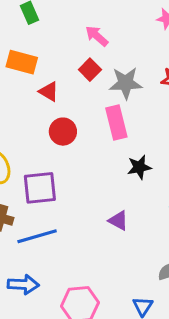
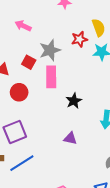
red square: (90, 70) -> (29, 62), moved
pink rectangle: (116, 123) -> (51, 77), turned 30

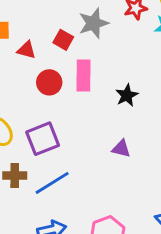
pink rectangle: (51, 77) -> (84, 76), moved

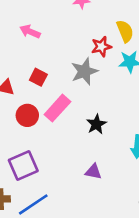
gray star: (94, 23) -> (84, 71), moved
pink rectangle: (84, 76) -> (57, 108), turned 44

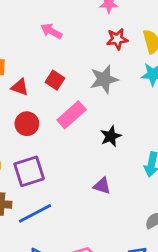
red star: (101, 47) -> (117, 39), moved
red circle: (27, 115) -> (27, 124), moved

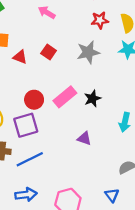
pink rectangle: (72, 115) -> (65, 97), moved
red circle: (27, 124) -> (34, 100), moved

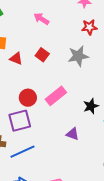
black star: (92, 99) -> (91, 106), moved

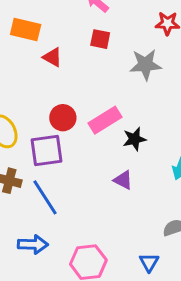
red square: (42, 55) -> (100, 39), moved, turned -32
black star: (91, 106) -> (134, 139), moved
blue line: (23, 152) -> (45, 197), turned 75

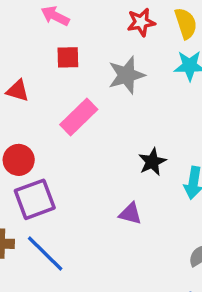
red circle: (63, 118) -> (19, 160), moved
pink rectangle: (105, 120) -> (79, 117), moved
black star: (134, 139) -> (152, 162), moved

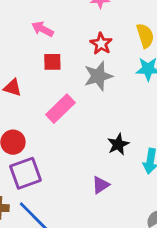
red star: (141, 22) -> (101, 44), moved, turned -30
purple triangle: (130, 214) -> (101, 185), turned -48

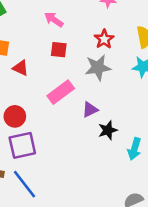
purple triangle: (101, 185) -> (90, 110), moved

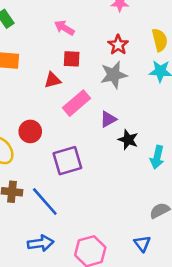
red triangle: (21, 68) -> (53, 80), moved, turned -35
black star: (108, 130) -> (128, 140), turned -30
purple square: (22, 145) -> (67, 161), moved

